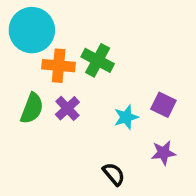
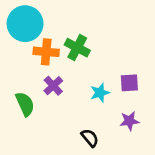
purple square: (163, 105) -> (129, 83), turned -30
green semicircle: (32, 108) -> (25, 104), moved, turned -45

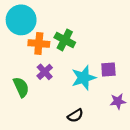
cyan star: (100, 93) -> (84, 78), size x1.5
purple star: (129, 121) -> (118, 101), moved
black semicircle: (90, 138) -> (75, 116), turned 98

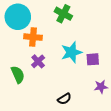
green cross: (65, 40) -> (63, 14), moved
cyan star: (84, 78) -> (72, 52), moved

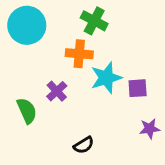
orange cross: (33, 37) -> (79, 54), moved
black semicircle: (64, 99) -> (84, 145), moved

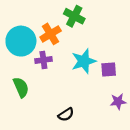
cyan circle: (27, 25) -> (21, 41), moved
orange cross: (79, 54) -> (51, 34), moved, turned -36
purple cross: (57, 91) -> (43, 60), moved, turned 35

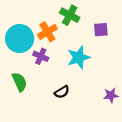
purple cross: (43, 60) -> (41, 56), turned 32
purple square: (109, 70) -> (101, 30), moved
black semicircle: (66, 115) -> (62, 92), moved

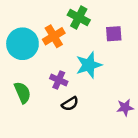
purple cross: (41, 56) -> (59, 80), moved

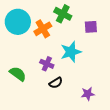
cyan circle: (22, 44) -> (18, 22), moved
green semicircle: (22, 93) -> (18, 74), turned -30
purple star: (125, 108) -> (88, 94), moved

